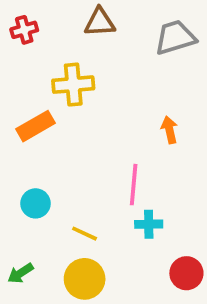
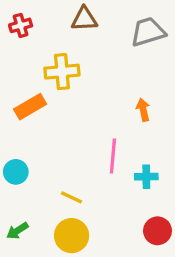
cyan circle: (36, 203) -> (16, 172), moved
cyan cross: (149, 224) -> (146, 177), moved

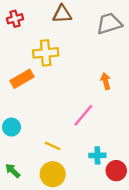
pink line: (113, 156) -> (83, 115), turned 35
cyan cross: (146, 177) -> (97, 155), moved
green arrow: (17, 231) -> (13, 171), turned 77

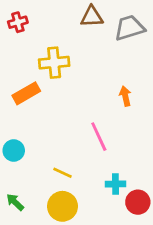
brown triangle: (62, 14) -> (92, 17), moved
pink line: (83, 115) -> (99, 137), turned -65

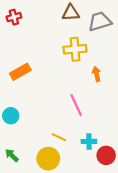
yellow cross: (54, 63) -> (75, 49), moved
yellow line: (62, 173) -> (59, 137), moved

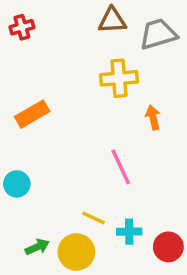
cyan cross: (89, 141) -> (129, 232), moved
green arrow: (12, 155) -> (37, 247), moved, turned 112

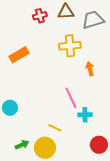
red cross: (22, 27) -> (40, 16), moved
orange rectangle: (32, 114) -> (19, 55), moved
cyan cross: (129, 232) -> (85, 115), moved

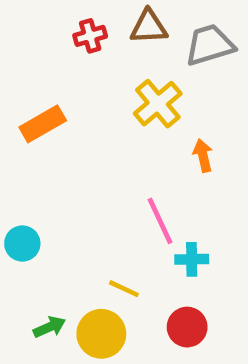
yellow cross: (70, 46) -> (158, 104), turned -35
red circle: (99, 145) -> (187, 327), moved

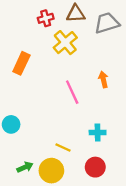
yellow cross: (158, 104) -> (65, 43), moved
orange rectangle: (43, 124) -> (21, 63), turned -35
pink line: (160, 221) -> (72, 92), moved

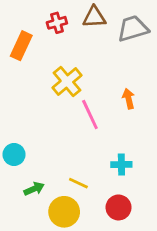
yellow cross: (65, 43) -> (67, 81), moved
orange rectangle: (21, 63) -> (21, 46), moved
green arrow: (25, 167) -> (34, 189), moved

